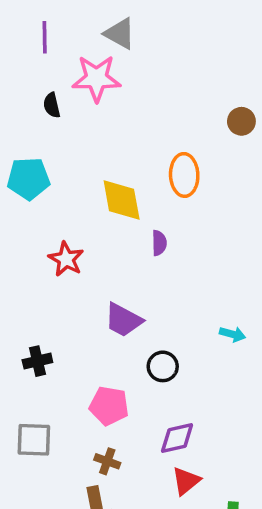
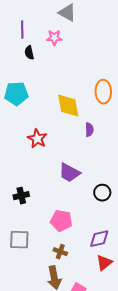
purple line: (45, 37) -> (22, 30), moved
pink star: (97, 78) -> (54, 38), size x0.6
black circle: (163, 366) -> (102, 193), moved

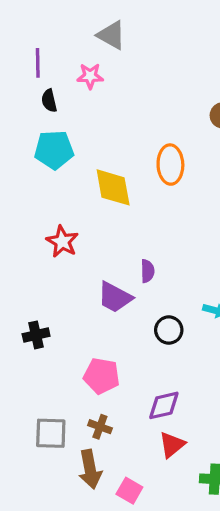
cyan pentagon: (16, 94) -> (54, 150), moved
purple semicircle: (89, 130) -> (147, 271), moved
gray square: (19, 240) -> (51, 433), moved

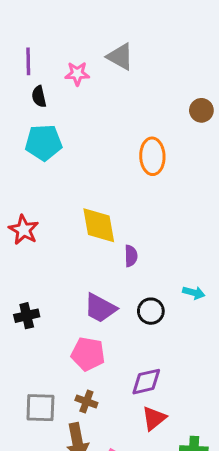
gray triangle: (111, 35) -> (120, 57), moved
yellow diamond: (113, 187) -> (99, 225), moved
red star: (62, 242) -> (24, 230), moved
purple trapezoid: (115, 297) -> (100, 308), moved

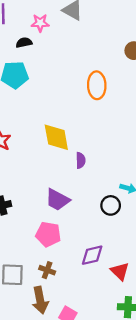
black semicircle: (39, 97) -> (24, 43), moved, turned 91
black circle: (151, 311) -> (111, 205), moved
red triangle: (154, 418) -> (120, 271), moved, turned -36

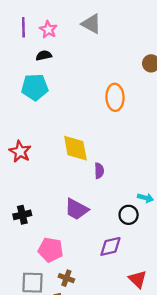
pink star: (40, 23) -> (48, 29), moved, turned 30
pink pentagon: (48, 234) -> (51, 250), moved
purple diamond: (92, 255) -> (110, 246), moved

